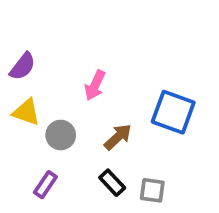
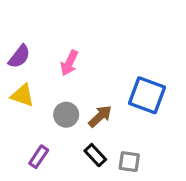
pink arrow: (95, 85) -> (69, 63), moved
gray circle: (61, 135) -> (66, 115), moved

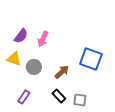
purple semicircle: (19, 56) -> (21, 36), moved
gray circle: (66, 115) -> (34, 67), moved

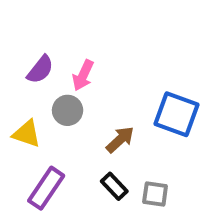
yellow triangle: (14, 59) -> (27, 134), moved
gray circle: (34, 67) -> (68, 110), moved
purple rectangle: (24, 97) -> (46, 188), size x1.5

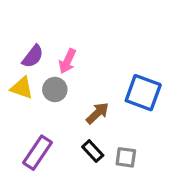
yellow triangle: (27, 134) -> (22, 88), moved

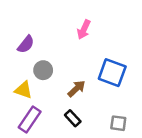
pink arrow: (67, 61) -> (84, 29), moved
yellow triangle: (22, 88) -> (23, 90), moved
gray square: (126, 157) -> (118, 123), moved

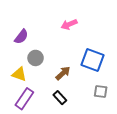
pink arrow: (84, 29) -> (69, 24), turned 42
gray square: (118, 123) -> (101, 92), moved

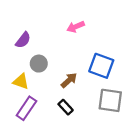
gray square: (101, 92) -> (110, 100), size x1.6

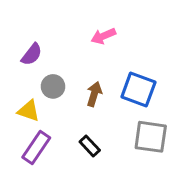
brown arrow: (69, 80) -> (94, 94), moved, turned -30

